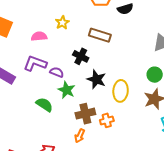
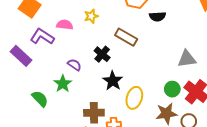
purple L-shape: (35, 63) -> (42, 37), moved
green star: (67, 90) -> (63, 84), moved
green semicircle: (44, 105) -> (40, 99), moved

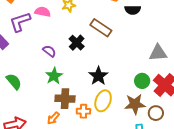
purple L-shape: (42, 37) -> (20, 22), turned -55
black star: (113, 81) -> (98, 76), moved
green star: (63, 84) -> (54, 76), moved
yellow ellipse: (134, 98) -> (103, 101), moved

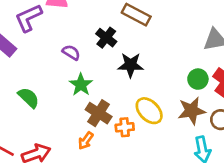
black star: (98, 76) -> (131, 65), moved, turned -30
brown cross: (65, 99) -> (99, 113), turned 36
yellow ellipse: (103, 101) -> (149, 111), turned -60

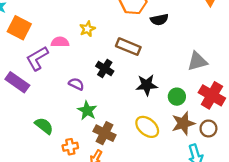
black star: (131, 65) -> (147, 85), moved
green circle: (198, 79) -> (177, 97), moved
orange cross: (125, 127) -> (70, 147), moved

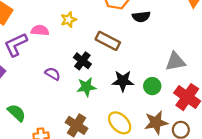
green circle: (177, 97) -> (152, 86), moved
green star: (87, 110) -> (86, 87), moved, turned 30

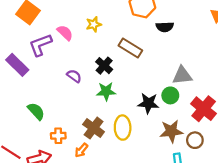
pink semicircle: (40, 30) -> (65, 33), turned 35
gray triangle: (175, 62) -> (182, 75), moved
black star: (123, 81) -> (148, 103), moved
yellow ellipse: (120, 123) -> (123, 128), moved, turned 40

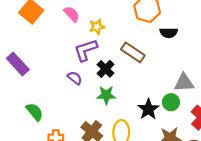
pink semicircle: (65, 33) -> (72, 14), moved
purple L-shape: (40, 45) -> (86, 50), moved
black star: (148, 103) -> (148, 109), turned 30

